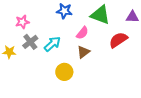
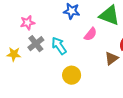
cyan arrow: (52, 44) -> (59, 46), turned -84
brown triangle: (83, 52) -> (111, 58), moved

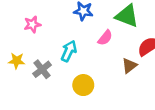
gray cross: (36, 44) -> (42, 69), moved
cyan arrow: (59, 46) -> (69, 51), turned 60

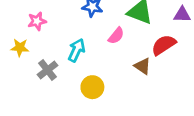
yellow star: (17, 61) -> (20, 48), moved
brown triangle: (129, 66) -> (143, 66), turned -49

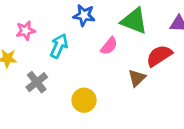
cyan arrow: (77, 50) -> (59, 46), moved
brown triangle: (143, 66) -> (137, 78), turned 42

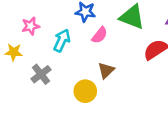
pink semicircle: (109, 46) -> (100, 35), moved
brown triangle: (137, 78) -> (106, 70), moved

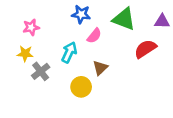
cyan arrow: (62, 40) -> (69, 52), moved
yellow star: (14, 52) -> (25, 54), moved

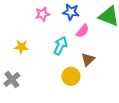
pink star: (31, 27) -> (42, 14), moved
gray cross: (41, 71) -> (12, 80), moved

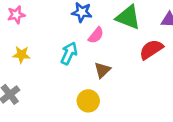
pink star: (42, 14) -> (16, 15), moved
yellow circle: (71, 76) -> (88, 101), moved

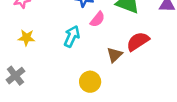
red semicircle: (151, 49) -> (138, 41), moved
brown triangle: (102, 70) -> (115, 55), moved

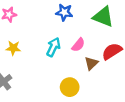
pink semicircle: (97, 19) -> (78, 45), moved

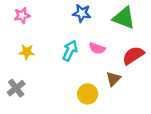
pink semicircle: (78, 45) -> (97, 48), turned 72
brown triangle: (91, 63) -> (113, 79), moved

